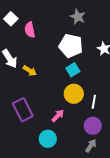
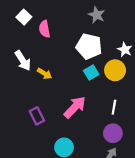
yellow circle: (74, 94) -> (115, 70), moved
purple rectangle: (23, 110) -> (37, 116), size x0.7
pink arrow: (58, 116) -> (75, 107), moved, size x1.6

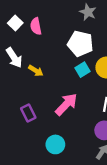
white square: (24, 17) -> (15, 23), moved

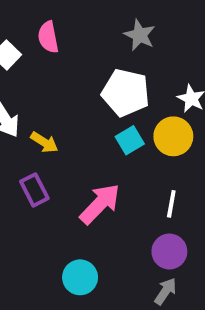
pink semicircle: (36, 26) -> (48, 37), moved
purple rectangle: (28, 113) -> (34, 190), moved

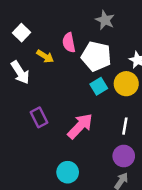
pink semicircle: (48, 37) -> (69, 43), moved
yellow arrow: (44, 142) -> (45, 56), moved

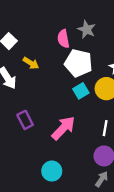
pink semicircle: (69, 43) -> (63, 39), moved

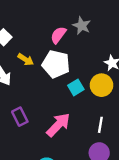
pink semicircle: (63, 39) -> (58, 35), turned 48
white pentagon: (78, 63) -> (56, 64), moved

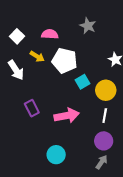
pink semicircle: (58, 35) -> (50, 34), moved, turned 56
yellow circle: (102, 85) -> (106, 90), moved
pink arrow: (58, 125) -> (67, 116), turned 35

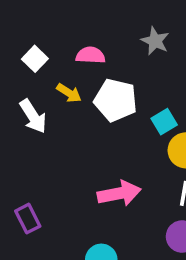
cyan square: (83, 82) -> (164, 122), moved
purple rectangle: (32, 108) -> (28, 219), moved

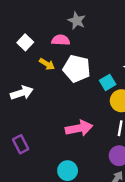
gray star: (155, 41) -> (77, 21), moved
white arrow: (33, 116) -> (22, 93), moved, turned -75

